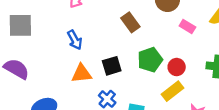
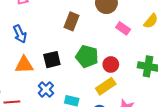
brown rectangle: (130, 22) -> (71, 21), turned 54
green pentagon: (150, 60) -> (87, 56), turned 30

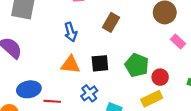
brown rectangle: (71, 21) -> (111, 22), moved

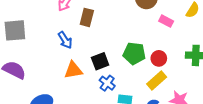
brown rectangle: (111, 22) -> (87, 17), moved
blue cross: (89, 93) -> (107, 83), moved

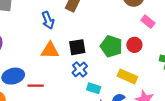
red circle: (159, 58) -> (134, 45), moved
yellow rectangle: (157, 80) -> (127, 76), turned 54

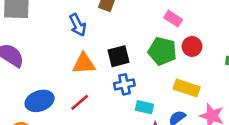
pink rectangle: (148, 22) -> (173, 19), moved
blue cross: (80, 69) -> (124, 84), turned 35
red line: (36, 86) -> (80, 102), moved, turned -35

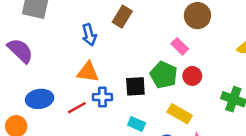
black square: (119, 56) -> (135, 86), moved
blue cross: (124, 84) -> (102, 97), moved

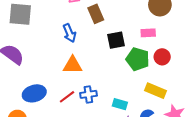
brown rectangle: (122, 17) -> (96, 14), turned -48
pink rectangle: (180, 46) -> (148, 33), turned -40
black square: (135, 86) -> (116, 40), moved
blue cross: (102, 97) -> (88, 94), moved

